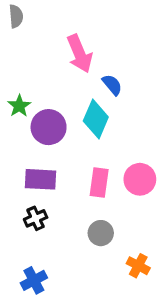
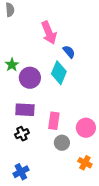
pink circle: (140, 179) -> (86, 128), moved
pink rectangle: (99, 183) -> (54, 121), moved

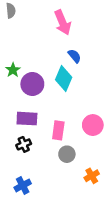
pink arrow: (49, 33) -> (63, 22), moved
pink circle: (86, 128) -> (93, 125), moved
orange cross: (85, 163) -> (92, 176), turned 32

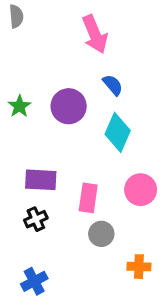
cyan diamond: (64, 79) -> (118, 132), moved
purple circle: (32, 84) -> (69, 106), moved
orange cross: (92, 176) -> (139, 267), turned 32

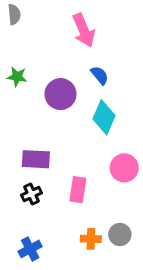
green star: (20, 106) -> (17, 77), moved, turned -30
pink rectangle: (88, 198) -> (78, 190), moved
gray circle: (101, 234) -> (120, 234), moved
orange cross: (139, 267) -> (91, 239), moved

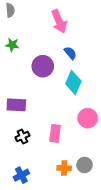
green star: (17, 77) -> (12, 45), moved
purple rectangle: (36, 159) -> (16, 105), moved

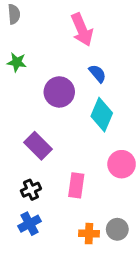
purple rectangle: (16, 105) -> (38, 146), moved, turned 42
blue cross: (21, 175) -> (30, 224), moved

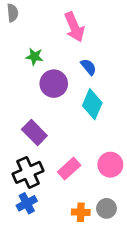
green star: (17, 62) -> (34, 57), moved
pink circle: (122, 164) -> (110, 165), moved
pink rectangle: (76, 185) -> (69, 169), turned 40
black cross: (31, 190) -> (28, 172), size x1.6

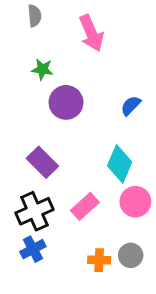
gray semicircle: (13, 13) -> (35, 16), moved
blue semicircle: (88, 67) -> (131, 106), moved, turned -96
cyan diamond: (92, 104) -> (120, 164), moved

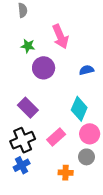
pink arrow: (91, 33) -> (60, 36), moved
blue semicircle: (131, 106) -> (86, 70), turned 32
gray circle: (131, 255) -> (86, 157), moved

